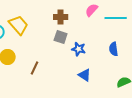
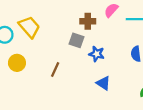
brown cross: (61, 17) -> (88, 21), moved
brown line: (35, 68) -> (55, 70), moved

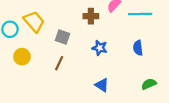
gray square: (76, 40) -> (62, 37), moved
blue triangle: (103, 83) -> (102, 85), moved

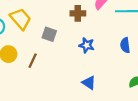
brown line: (59, 63) -> (33, 61), moved

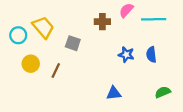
blue star: (87, 45) -> (126, 55), moved
blue triangle: (89, 83) -> (114, 93), turned -40

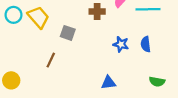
cyan circle: (18, 35) -> (13, 15), moved
yellow circle: (31, 64) -> (11, 80), moved
green semicircle: (163, 92) -> (157, 82), turned -147

